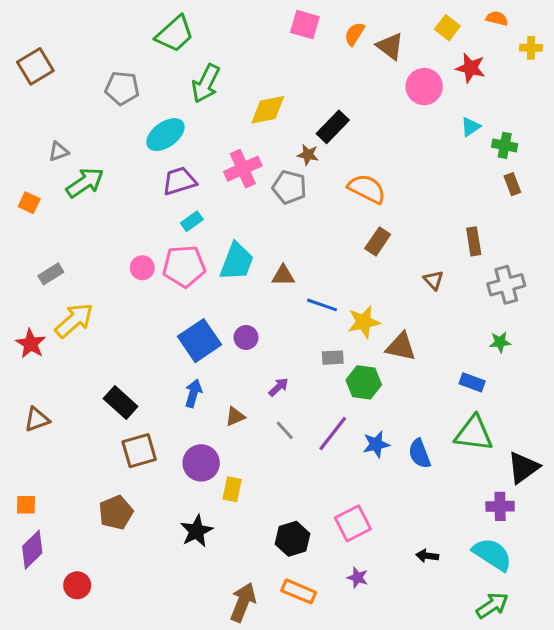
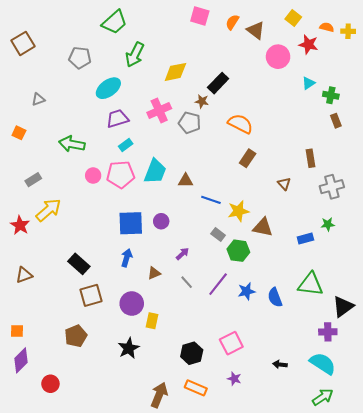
orange semicircle: (497, 18) -> (327, 27), moved
green arrow: (85, 183) -> (72, 144), moved, turned -135
blue square: (200, 341) -> (131, 223), turned 32
gray rectangle: (333, 358) -> (218, 234), turned 40
blue rectangle: (472, 382) -> (305, 239), moved, turned -35

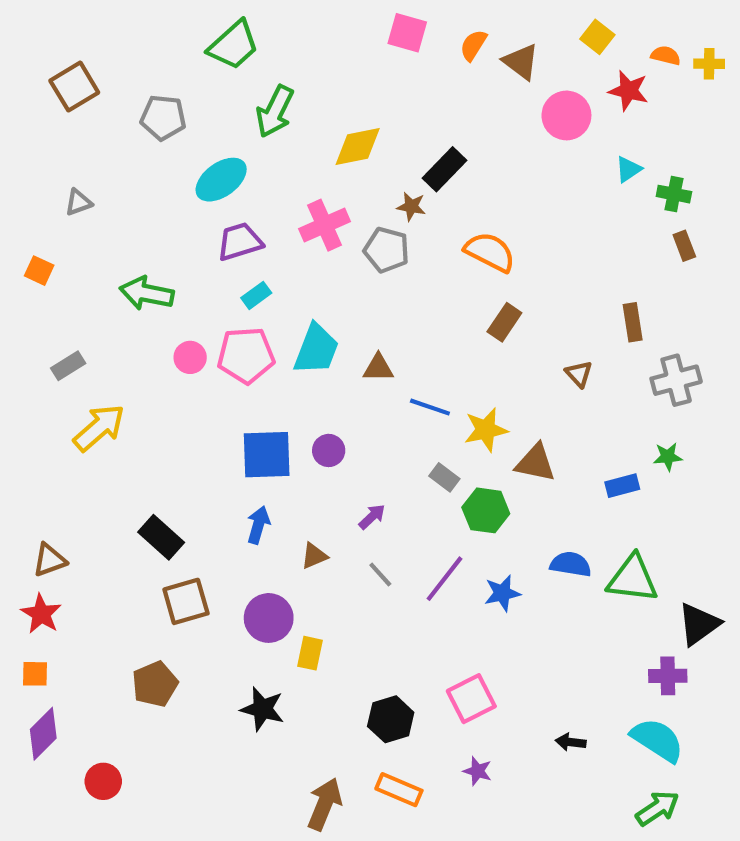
brown square: (23, 43) -> (74, 87), moved
red star: (20, 225) -> (41, 614), moved
blue semicircle: (275, 297) -> (571, 564), moved, turned 120
black star: (129, 348) -> (262, 709), turned -30

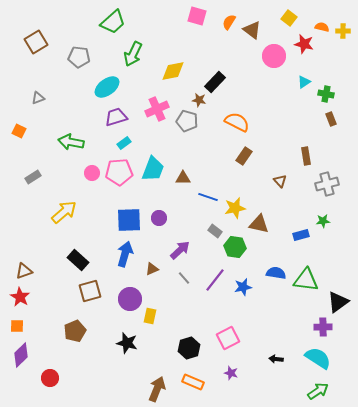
yellow arrow: (99, 428) -> (64, 212), moved
purple arrow: (372, 517) -> (180, 250), size x1.5
blue arrow: (258, 525) -> (125, 254), size x1.4

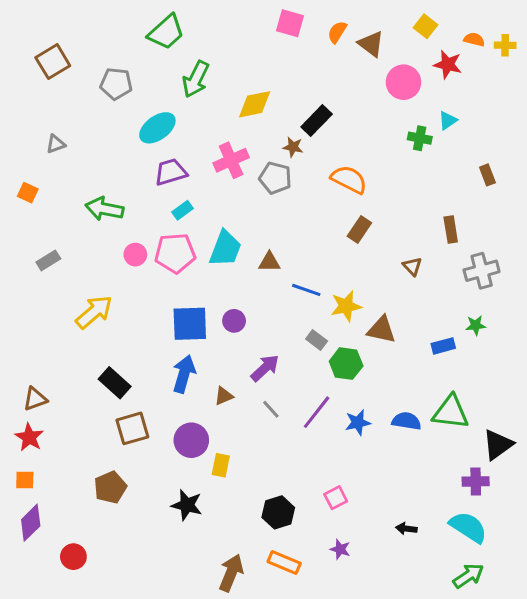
green cross: (326, 94) -> (420, 138), moved
blue semicircle: (276, 273) -> (406, 421), moved
pink square: (228, 338) -> (336, 498), size x0.7

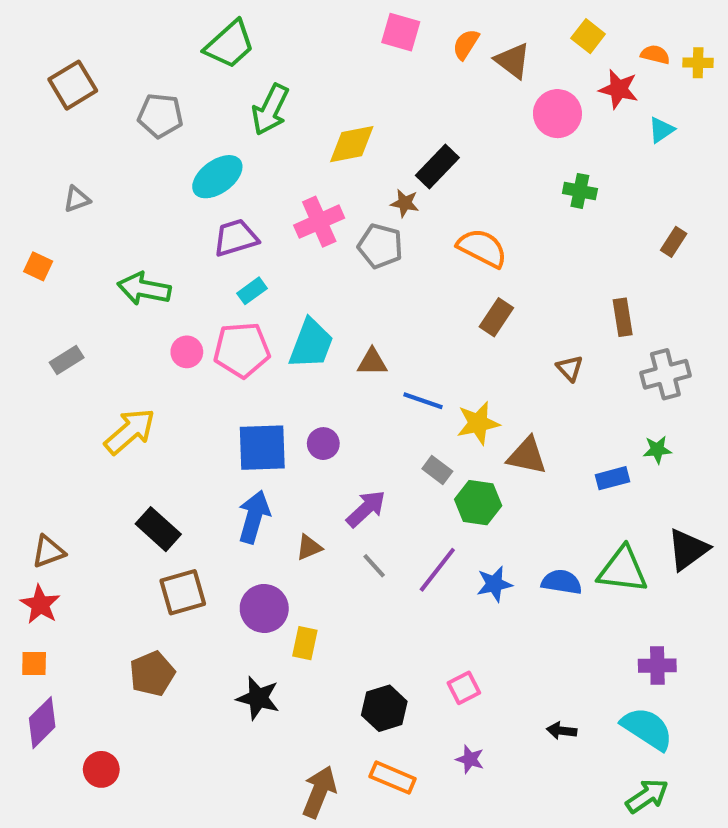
cyan triangle: (448, 120) -> (661, 130), moved
brown rectangle: (487, 175) -> (674, 242), turned 54
black triangle: (498, 445) -> (688, 549), moved

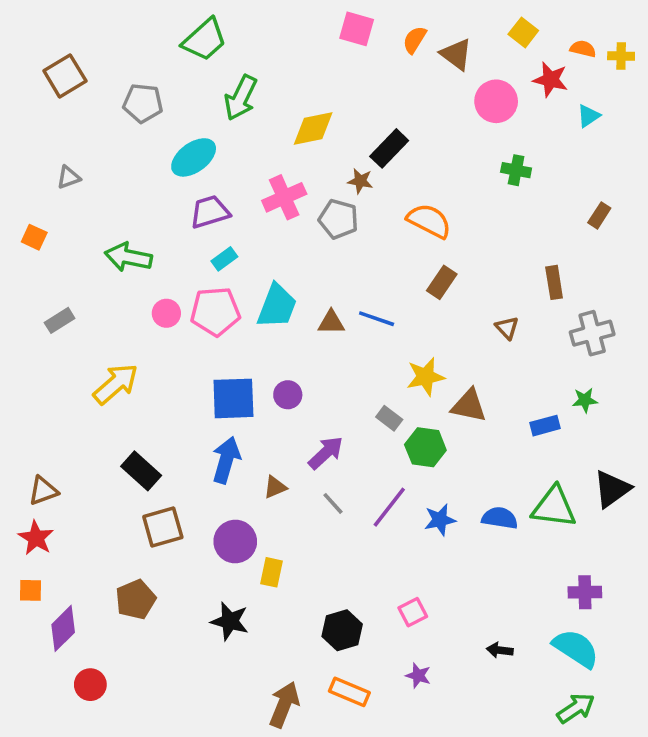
blue line: (423, 401) -> (377, 319), moved
purple diamond: (42, 723) -> (63, 628), moved

